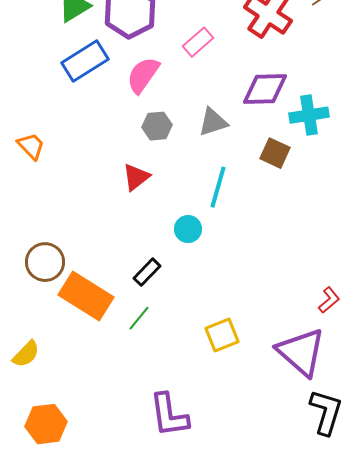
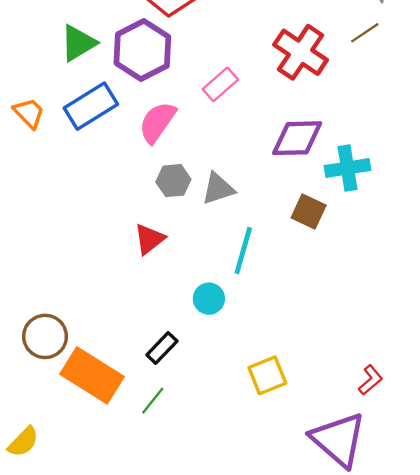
gray triangle: (213, 122) -> (218, 189), moved
orange trapezoid: (31, 146) -> (29, 113), moved
yellow square: (222, 335) -> (267, 375), moved

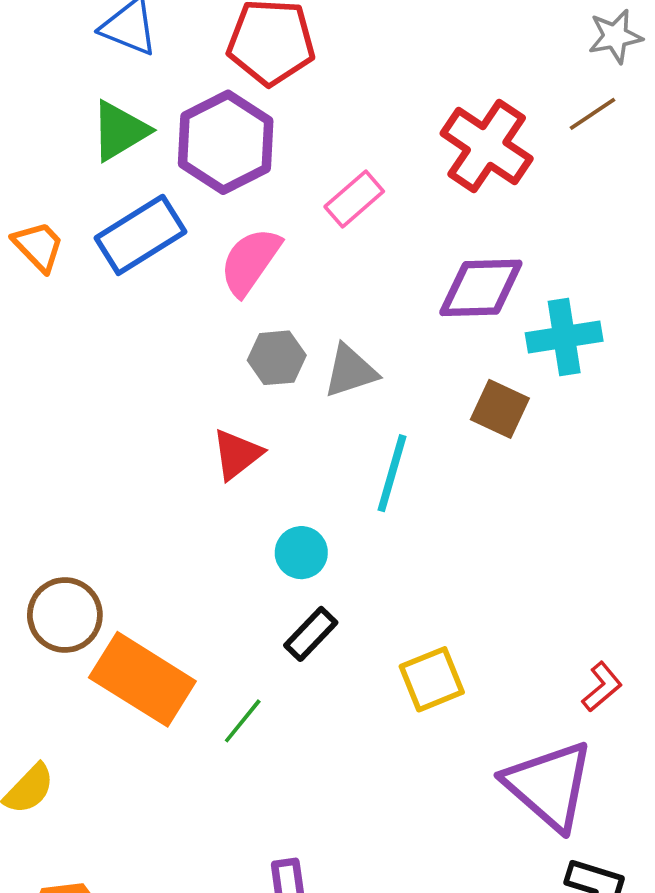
cyan circle: (209, 299) -> (301, 553), moved
black rectangle: (162, 348) -> (311, 634), moved

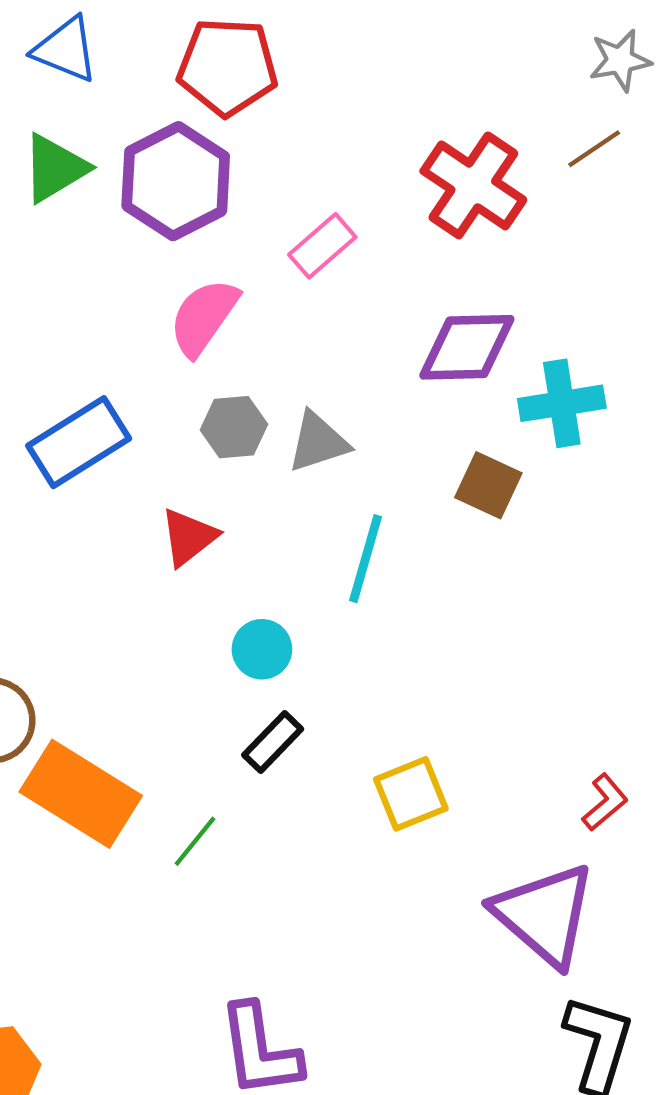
blue rectangle: (141, 235) -> (79, 442), moved

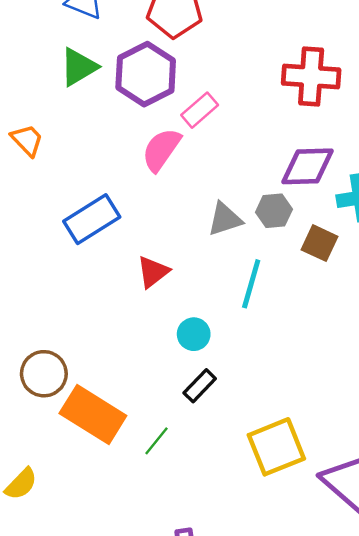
red cross: (473, 185) -> (311, 77), turned -30
pink rectangle: (322, 246) -> (200, 110), moved
gray hexagon: (234, 427) -> (274, 211), moved
yellow square: (411, 794) -> (276, 447), moved, size x1.4

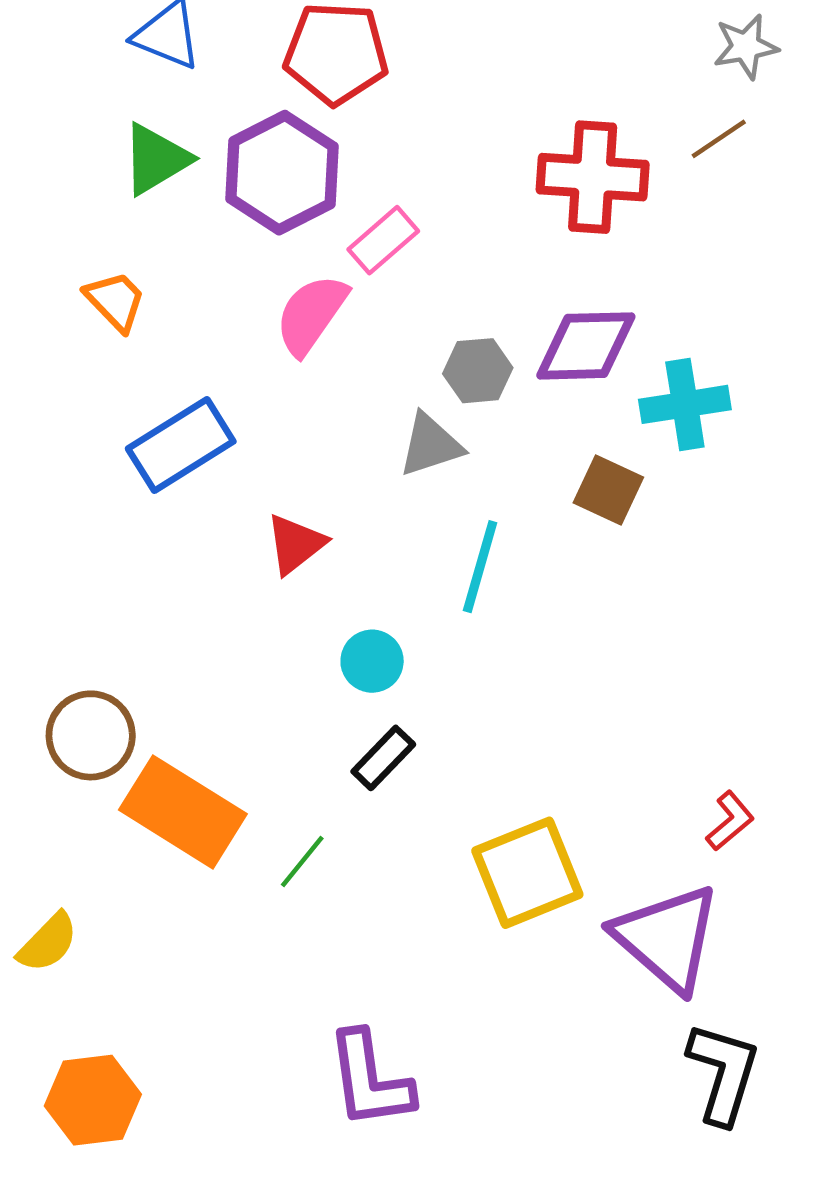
orange trapezoid: (27, 140) -> (115, 301), moved
gray hexagon: (274, 211) -> (478, 371), moved

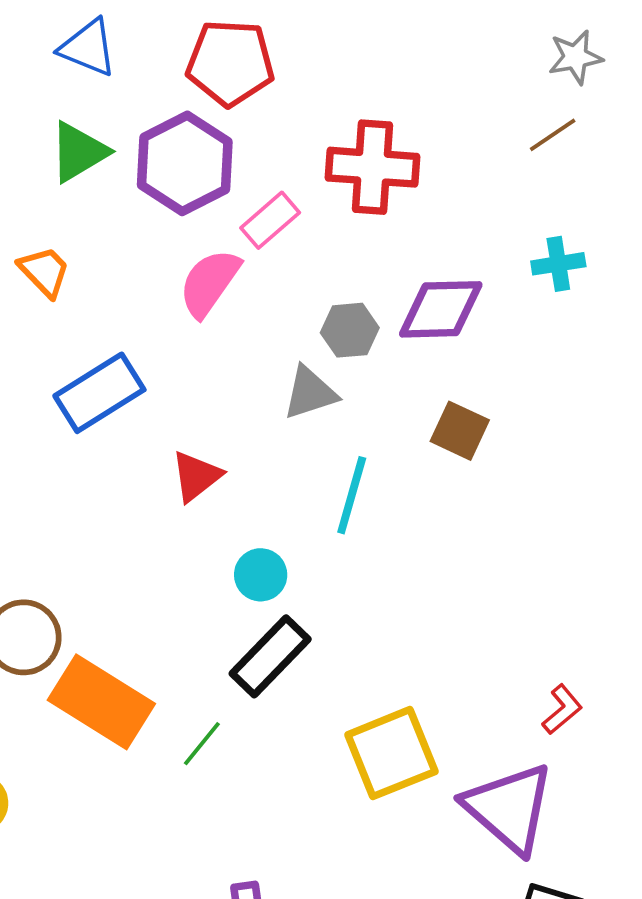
red cross: (593, 177) -> (373, 167), moved
cyan cross: (685, 404) -> (558, 264), moved, size x0.7
black rectangle: (383, 758) -> (270, 656), size x1.5

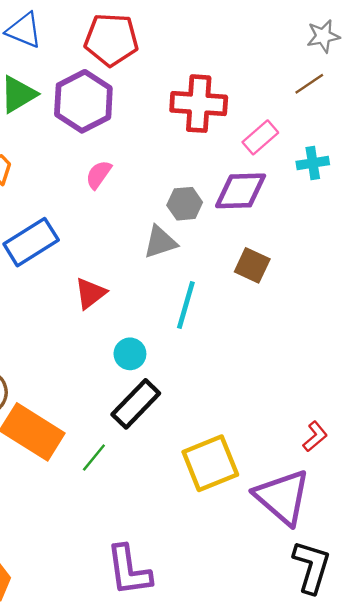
pink rectangle: (270, 220) -> (260, 137), moved
pink semicircle: (209, 283) -> (99, 175), size x0.7

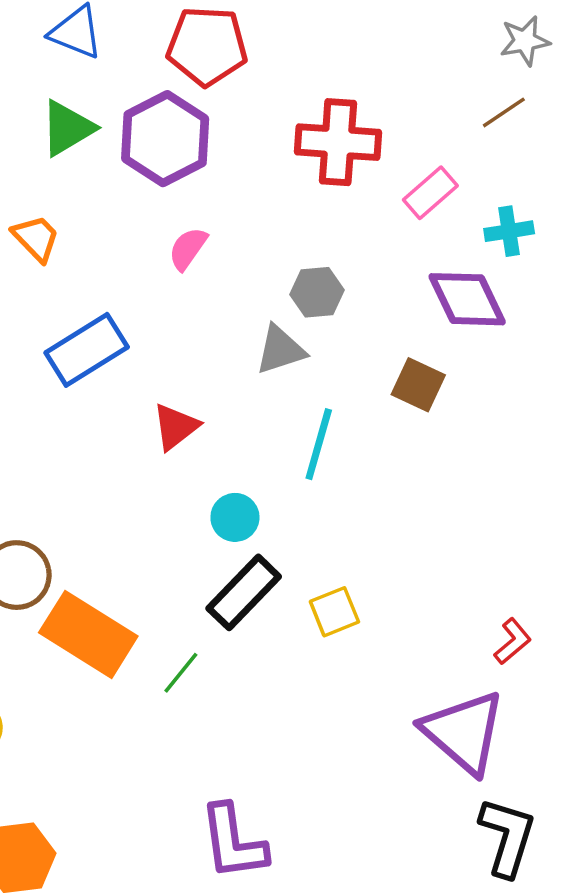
purple diamond: (241, 191) -> (467, 299), moved, turned 66
yellow square: (210, 463) -> (334, 612), moved, size x0.6

